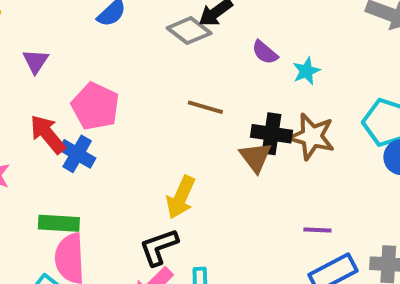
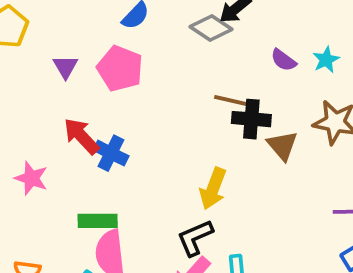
purple semicircle: (265, 52) -> (283, 60), moved
pink pentagon: (95, 106) -> (120, 68), moved
black cross: (272, 134) -> (251, 119), moved

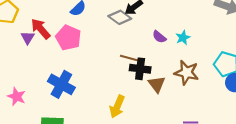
purple triangle: (65, 67) -> (28, 38), moved
red arrow: (81, 136) -> (41, 29), moved
blue cross: (111, 153) -> (61, 84), size x1.4

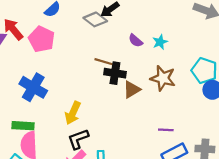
brown triangle: (157, 84) -> (132, 89), turned 36
yellow arrow: (117, 106) -> (73, 113), moved

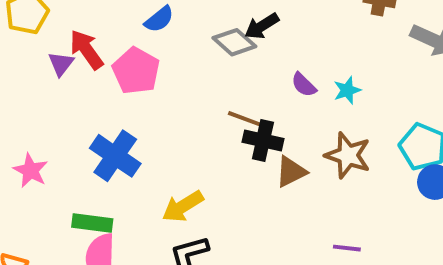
yellow arrow: (73, 113) -> (183, 206), turned 30

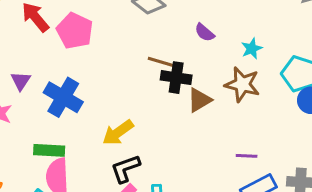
purple triangle: (61, 64) -> (21, 81), moved
cyan star: (347, 90) -> (252, 49), moved

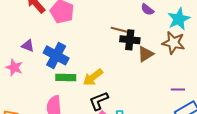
cyan star: (252, 49) -> (179, 19), size x1.6
purple triangle: (21, 81) -> (28, 46), turned -40
green rectangle: (49, 150) -> (66, 78), moved

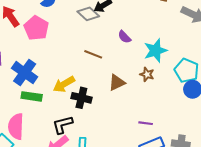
black cross: (130, 40) -> (81, 98), moved
brown star: (173, 43) -> (147, 74), size x0.6
yellow arrow: (93, 77) -> (64, 84), moved

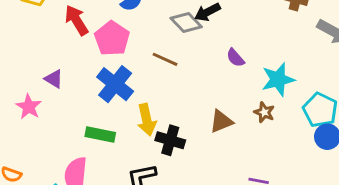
brown line: (93, 54) -> (165, 59), moved
blue cross: (25, 73) -> (115, 84), moved
yellow arrow: (64, 84) -> (147, 120), turned -75

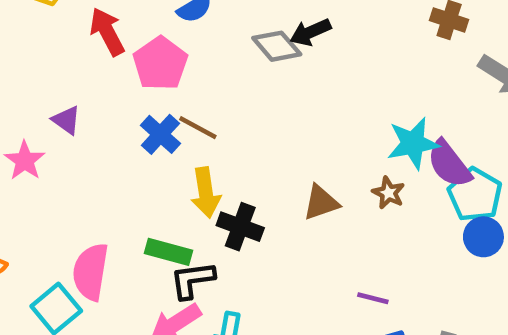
purple semicircle: (235, 58) -> (449, 164), moved, size x1.6
brown line: (165, 59) -> (198, 128), moved
blue cross: (115, 84) -> (160, 134), size x0.7
green rectangle: (100, 135) -> (168, 252), moved

